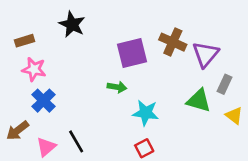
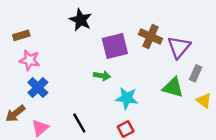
black star: (72, 24) -> (81, 20), moved
black line: (76, 141) -> (79, 123), moved

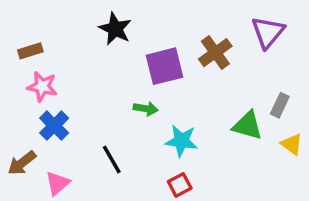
brown cross: (151, 37) -> (215, 53), turned 30
purple triangle: (179, 47) -> (268, 32), moved
black line: (79, 123) -> (112, 159), moved

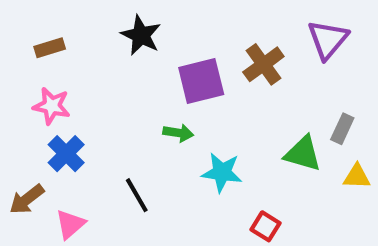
brown rectangle: (30, 51) -> (50, 48), moved
yellow triangle: (292, 144) -> (357, 176), turned -35
red square: (180, 185) -> (266, 226), moved, turned -30

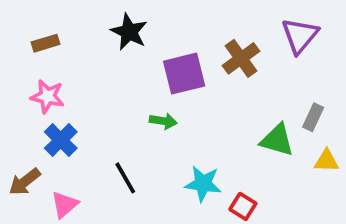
cyan star: (222, 172) -> (203, 184), moved

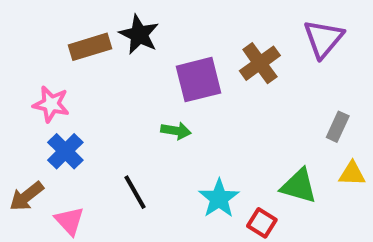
brown rectangle: (46, 43) -> (90, 47), moved, size x1.4
green triangle: (277, 140) -> (299, 186), moved
cyan star: (203, 184) -> (219, 198), turned 30
pink triangle: (65, 205) -> (69, 221), turned -32

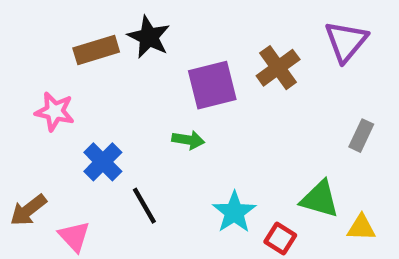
blue cross: (65, 151) -> (103, 162), moved
yellow triangle: (352, 174) -> (361, 228), moved

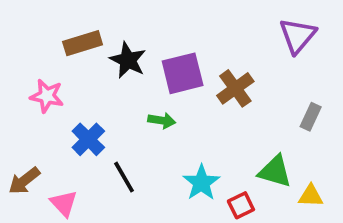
black star: (149, 37) -> (128, 60), moved
brown cross: (278, 68) -> (235, 88), moved
red square: (280, 239) -> (241, 205), turned 32

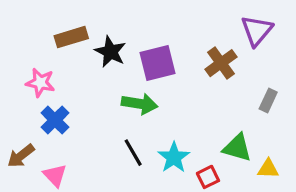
brown cross: (235, 88) -> (221, 63), moved
green arrow: (162, 120) -> (140, 104), size x1.5
blue cross: (88, 139) -> (55, 120), moved
black line: (124, 177) -> (133, 153), moved

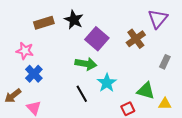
black star: (110, 52) -> (74, 20), moved
purple square: (158, 63) -> (97, 39), turned -35
cyan star: (174, 157) -> (107, 83), moved

